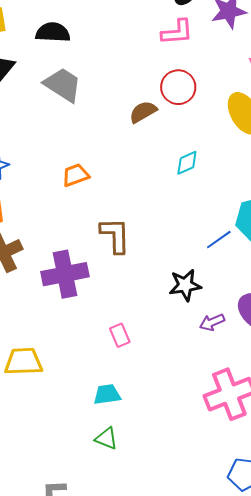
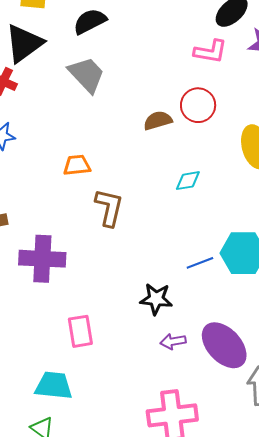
black semicircle: (53, 32) -> (90, 21), turned -44
brown L-shape: (115, 235) -> (109, 207), moved
pink rectangle: (120, 335) -> (80, 331), size x1.4
cyan trapezoid: (107, 394) -> (54, 386), size x1.4

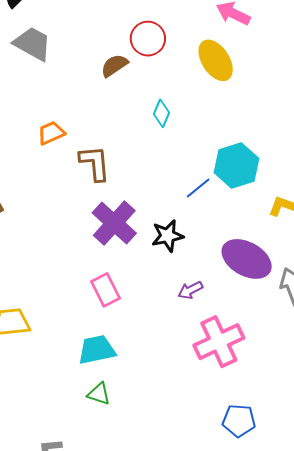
cyan diamond: (188, 181) -> (161, 113), turned -40
purple cross: (42, 259) -> (114, 223), moved, turned -33
purple arrow: (173, 341) -> (190, 290), moved

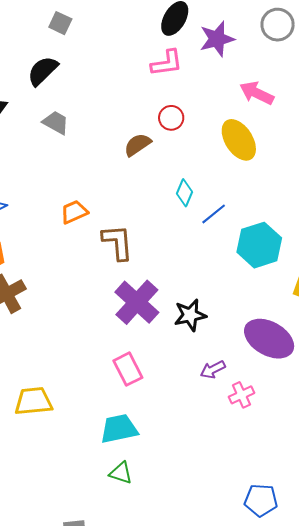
red circle: (148, 39) -> (171, 118), size x0.7
gray trapezoid: (33, 44) -> (56, 123), size x0.7
blue line: (198, 188) -> (214, 214), moved
pink cross: (219, 342) -> (241, 395), moved, size x0.5

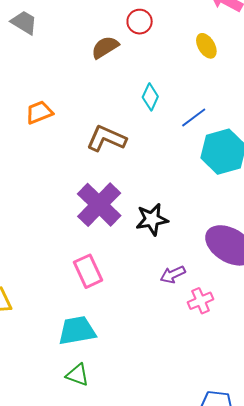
yellow ellipse: (239, 140) -> (206, 46), size x0.6
blue line: (214, 214) -> (194, 117), moved
brown L-shape: (118, 242) -> (106, 139), moved, turned -63

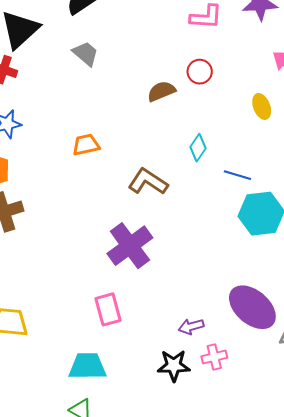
blue line: (194, 117) -> (237, 175), turned 44
black star: (152, 219) -> (174, 366), moved

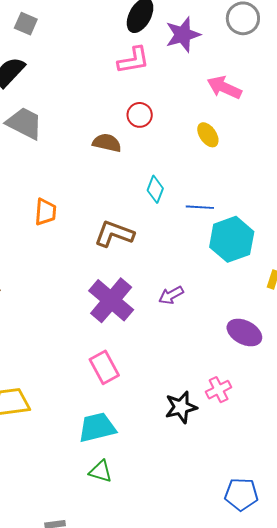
gray trapezoid: (86, 54) -> (24, 123), size x1.4
brown semicircle: (161, 91) -> (107, 143), turned 48
orange trapezoid: (86, 145) -> (46, 212), turned 120
purple ellipse: (252, 307) -> (244, 333), size x0.7
purple arrow: (191, 327) -> (171, 295), moved

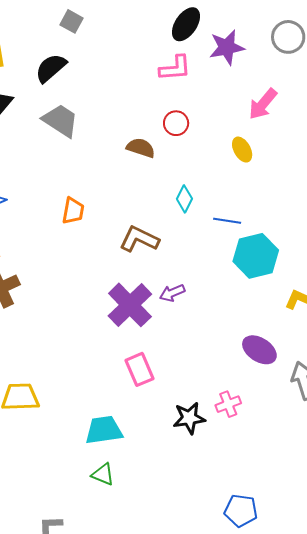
pink arrow: (224, 87) -> (263, 104), turned -80
purple arrow: (171, 295) -> (172, 293), moved
pink rectangle: (104, 367) -> (140, 369), moved

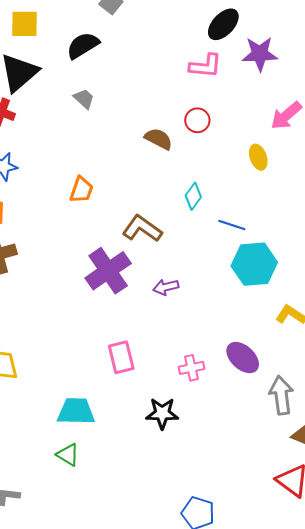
gray trapezoid: (61, 120) -> (84, 99), size x0.6
purple cross: (130, 305) -> (108, 271), moved
pink cross: (228, 404) -> (191, 368), moved

